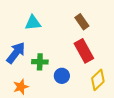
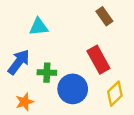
brown rectangle: (82, 22) -> (104, 16), moved
blue circle: (62, 76) -> (73, 89), size x1.6

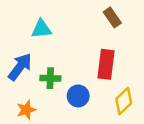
red rectangle: (98, 60) -> (106, 64), turned 36
blue circle: (73, 89) -> (78, 96), size x0.7

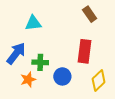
orange star: (26, 110) -> (28, 79), moved

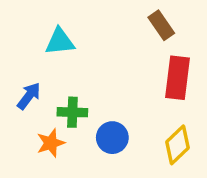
red rectangle: (85, 51) -> (178, 78), moved
blue arrow: (16, 53) -> (29, 96), size x0.7

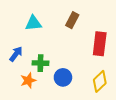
brown rectangle: (161, 25) -> (72, 20), moved, turned 63

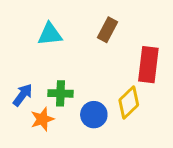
blue arrow: (16, 54) -> (23, 95), moved
yellow diamond: (100, 81) -> (129, 103), moved

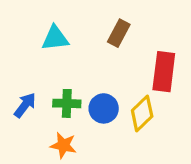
blue circle: (94, 115) -> (104, 108), moved
orange star: (42, 119) -> (63, 145), moved, turned 30

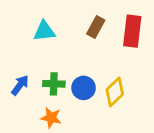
red rectangle: (164, 72) -> (132, 31), moved

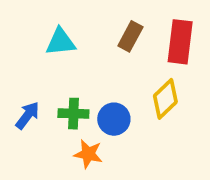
yellow diamond: (115, 92) -> (165, 99), moved
orange star: (51, 118) -> (88, 154), moved

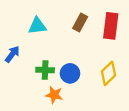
yellow diamond: (165, 99) -> (108, 73), moved
blue arrow: (28, 115) -> (12, 54), moved

